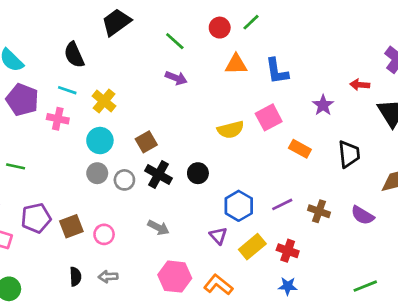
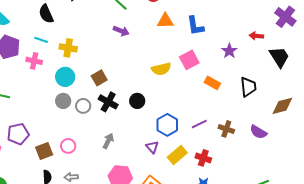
yellow cross: (104, 101) -> (68, 48), turned -30
brown square: (71, 226) -> (44, 151), moved
gray arrow: (158, 228) -> (108, 141), turned -91

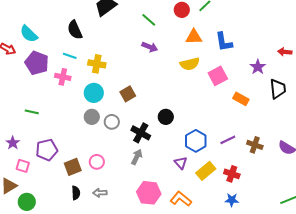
yellow semicircle: (161, 69) -> (190, 64), moved
black trapezoid: (248, 87) -> (278, 89), moved
black cross: (108, 102) -> (141, 133), moved

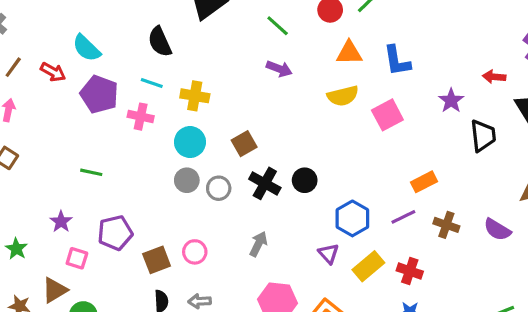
orange rectangle: (241, 99) -> (424, 182), moved, turned -56
black cross: (141, 133) -> (265, 183), moved

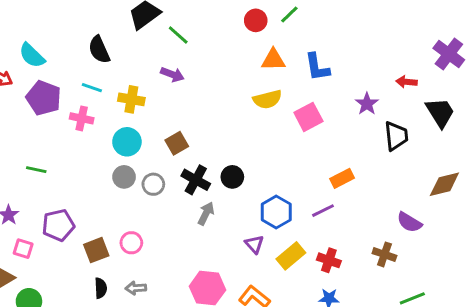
green line: (278, 26) -> (178, 35), moved
purple arrow: (279, 69) -> (172, 74), moved
brown cross: (446, 225) -> (384, 254), moved
gray arrow: (258, 244) -> (206, 213), moved

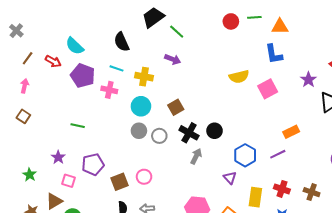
green line: (289, 15) -> (254, 17), turned 40
orange triangle: (273, 60) -> (280, 27), moved
brown cross: (384, 254) -> (312, 192), moved
yellow rectangle: (291, 256) -> (255, 197), moved, turned -42

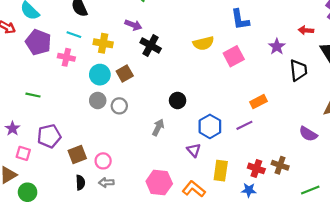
brown square: (176, 107) -> (125, 74), moved
black cross: (189, 133) -> (151, 45), moved
pink circle: (144, 177) -> (103, 161), moved
red cross: (282, 189) -> (256, 168), moved

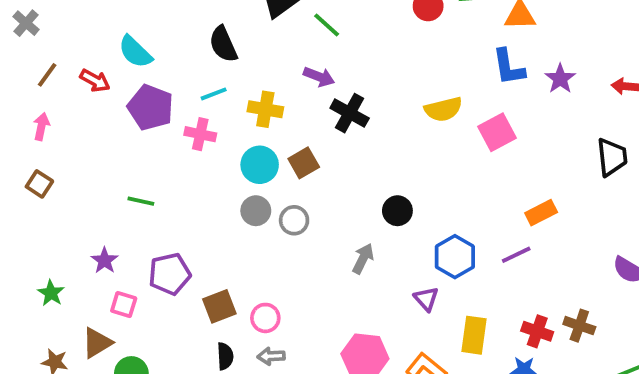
cyan line: (74, 35) -> (214, 94), turned -40
purple star: (277, 47) -> (560, 79), moved

